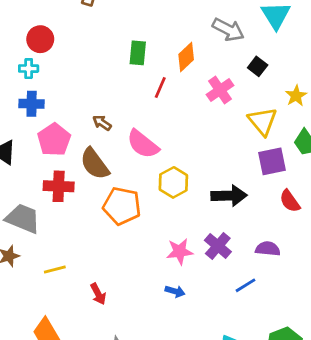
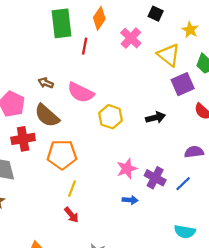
green rectangle: (138, 53) -> (61, 23), size x1.5
black arrow: (229, 196) -> (155, 118), size x0.7
orange pentagon: (122, 206) -> (62, 155), moved
purple cross: (218, 246) -> (155, 178), moved
yellow line: (55, 270) -> (72, 189), moved, turned -42

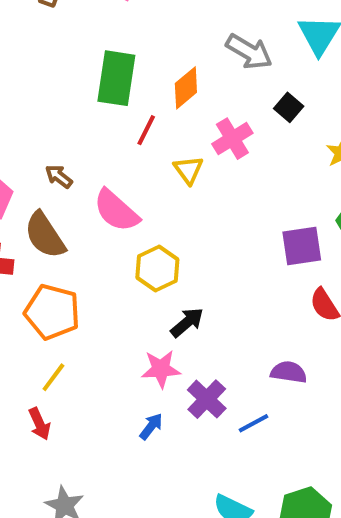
yellow triangle: (169, 55) -> (188, 170), moved, size x0.7
black arrow: (155, 118) -> (187, 322), moved, turned -42
blue arrow: (130, 200) -> (151, 426), turned -72

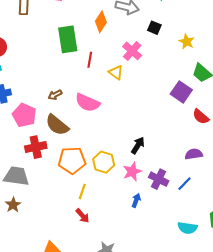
orange diamond: (186, 88) -> (101, 22), moved
brown arrow: (59, 176) -> (55, 95), turned -48
purple square: (302, 246) -> (181, 92), turned -30
yellow hexagon: (157, 269) -> (104, 162), moved

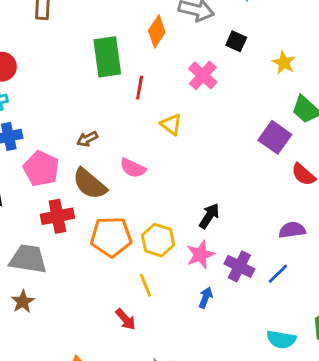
yellow triangle: (116, 72) -> (171, 124), moved
pink semicircle: (87, 103) -> (133, 168), moved, size x0.7
yellow line: (82, 191) -> (145, 285), moved, turned -42

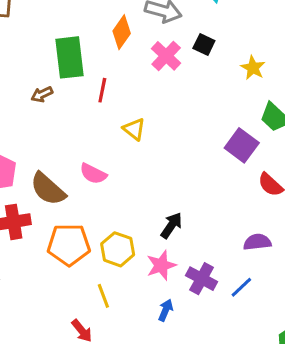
pink cross: (203, 75) -> (166, 56), moved
brown arrow: (87, 139) -> (42, 94), moved

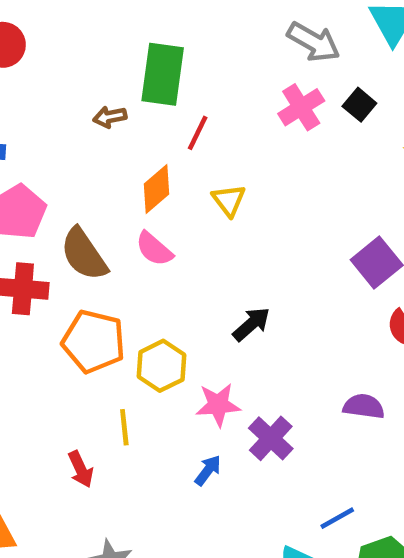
orange diamond: (122, 32) -> (156, 189), moved
black arrow: (171, 225) -> (251, 324), moved
blue line: (241, 287) -> (337, 518), moved

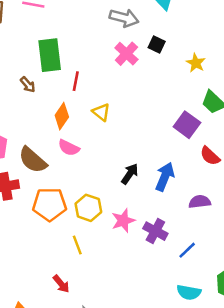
brown arrow: (110, 117) -> (28, 85), turned -105
red arrow: (81, 469) -> (61, 284), moved
blue arrow: (208, 470) -> (165, 177), moved, size x1.6
blue line: (337, 518) -> (187, 250), moved

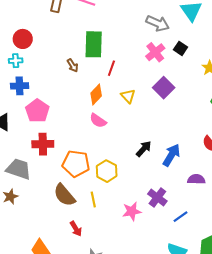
purple square: (187, 125) -> (164, 88), moved
brown semicircle: (33, 160) -> (64, 195), moved
pink star: (123, 221) -> (132, 211), moved

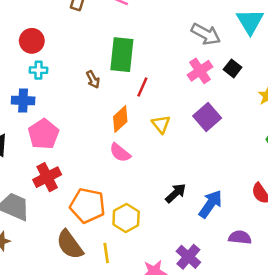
cyan cross: (16, 61) -> (38, 70), moved
red cross: (43, 144) -> (47, 177), turned -30

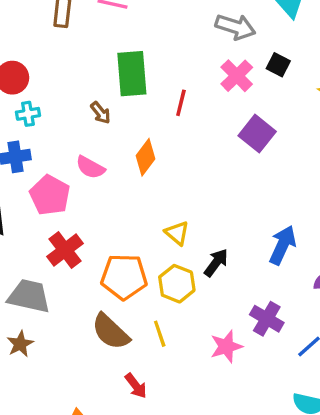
red line: (142, 87) -> (181, 103), moved
yellow triangle: (161, 124) -> (177, 233), moved
pink semicircle: (120, 153) -> (90, 167), moved
black arrow: (176, 193) -> (216, 263), moved

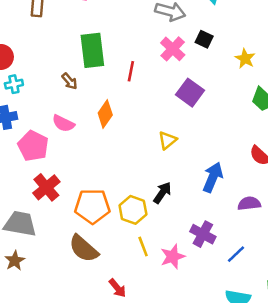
yellow triangle: (177, 233) -> (168, 140), moved, turned 42
yellow line: (160, 334) -> (143, 247), moved
red arrow: (136, 386) -> (117, 288), moved

